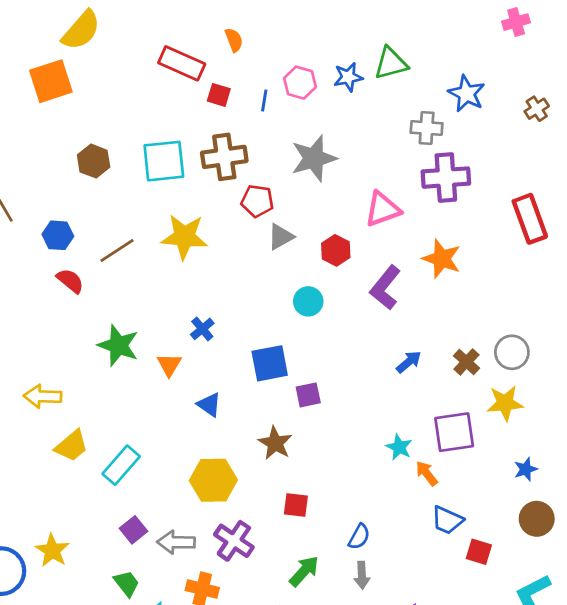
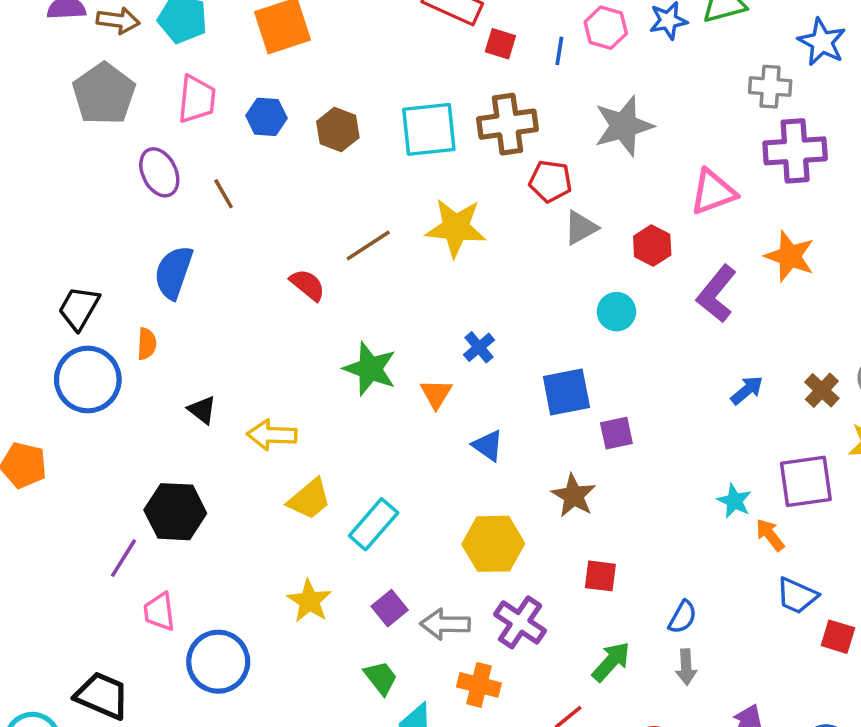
blue hexagon: (58, 235) -> (266, 117), moved
yellow star: (52, 550) -> (309, 601), moved

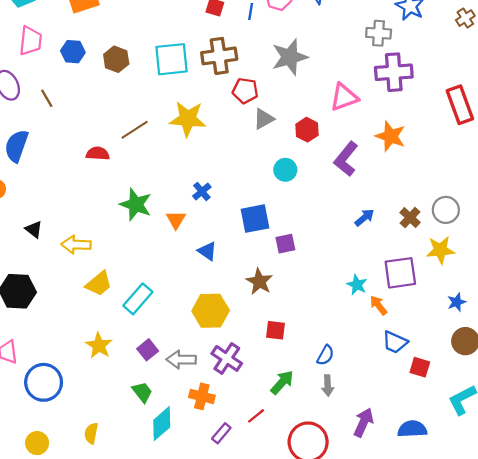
red semicircle: (307, 285) -> (98, 154), turned -35

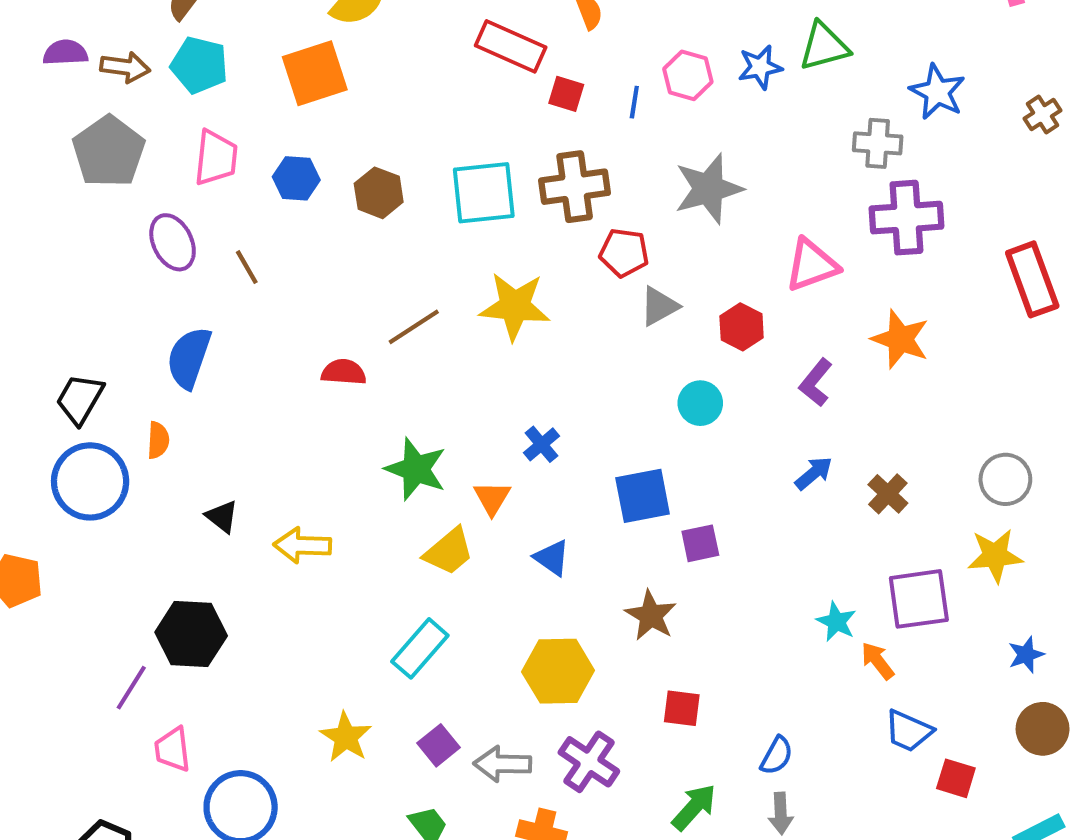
purple L-shape: (346, 159) -> (816, 382), size x0.7
blue arrow: (364, 218) -> (814, 473), moved
brown cross: (410, 218) -> (888, 494), moved
yellow trapezoid: (99, 284) -> (449, 552), moved

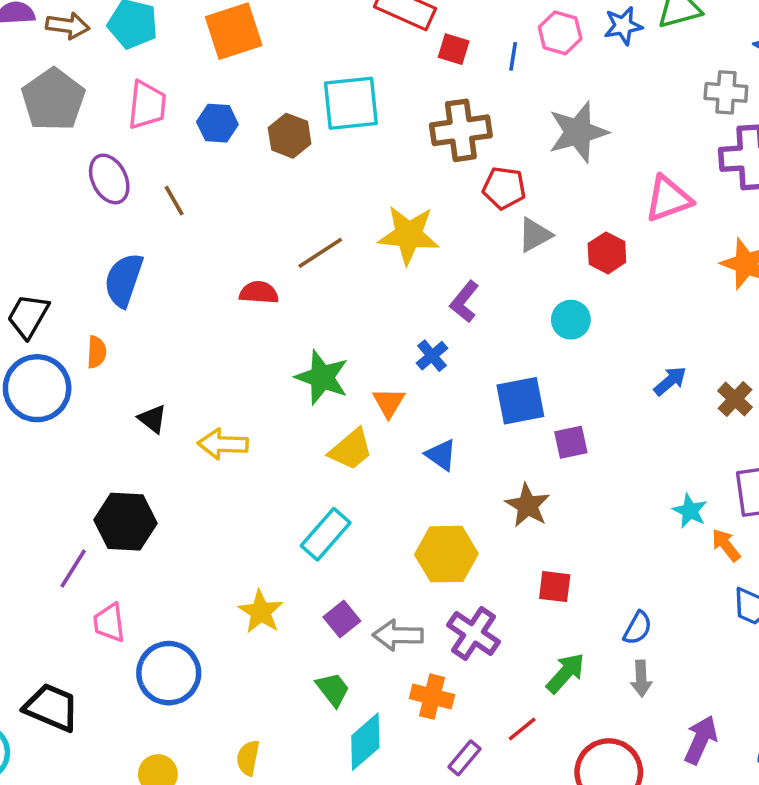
cyan square: (484, 193) -> (351, 103), moved
purple L-shape: (816, 382) -> (464, 302), moved

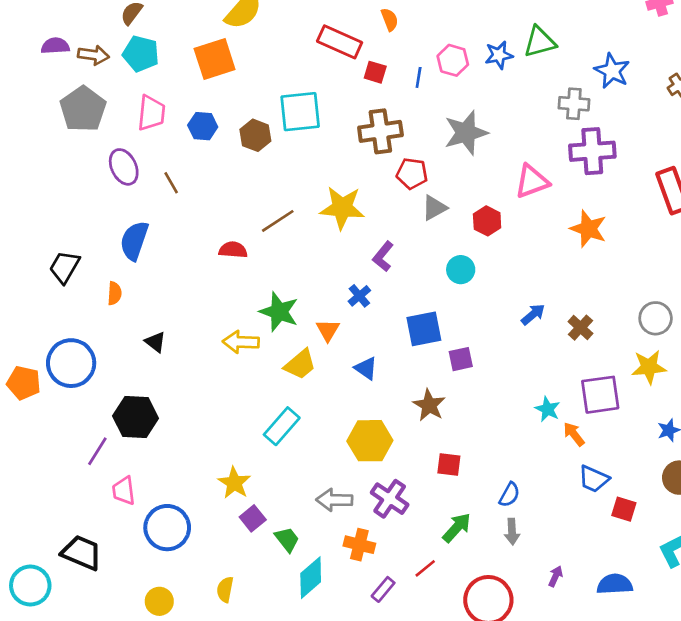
blue circle: (37, 388) -> (71, 363), moved
yellow arrow: (223, 444) -> (241, 342), moved
purple square: (342, 619) -> (253, 518), moved
purple arrow: (701, 740) -> (555, 576), size x0.6

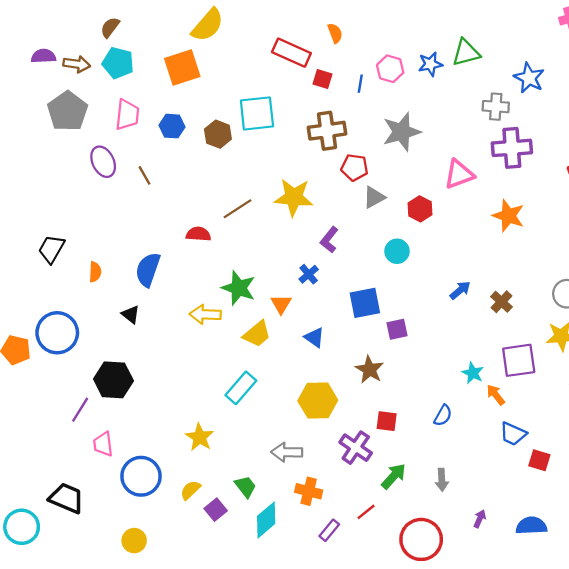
blue semicircle: (134, 241) -> (148, 270), moved
blue semicircle: (509, 495) -> (443, 415), moved
purple cross: (390, 499) -> (356, 448), moved
purple square: (253, 518) -> (216, 510), moved
yellow semicircle: (225, 589) -> (190, 490), moved, turned 35

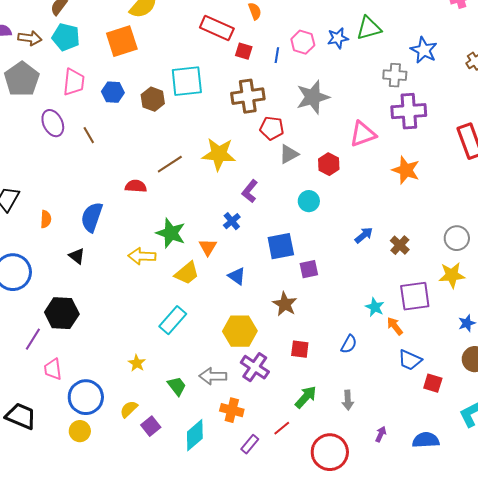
yellow star: (200, 437) -> (137, 363), size x0.7
purple cross: (356, 448) -> (255, 367), moved
green trapezoid: (245, 487) -> (177, 386), moved
yellow circle: (134, 541) -> (80, 431), moved

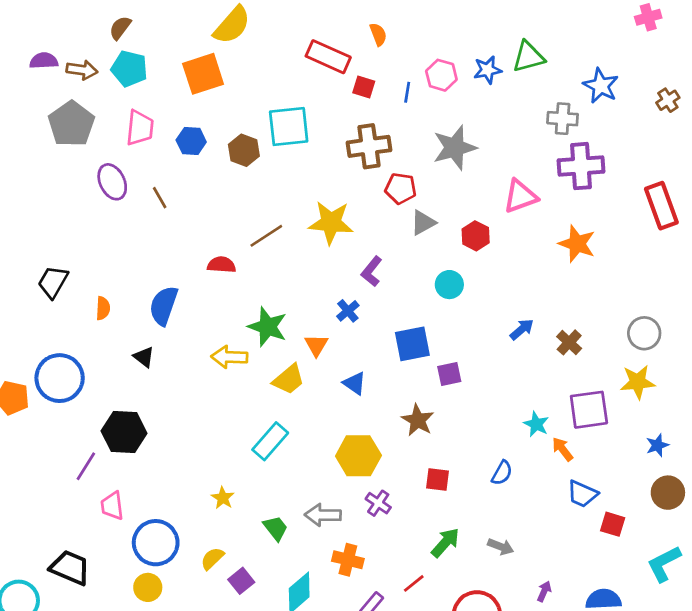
purple cross: (255, 367) -> (378, 503), size x0.7
gray arrow: (348, 400) -> (501, 547), turned -66

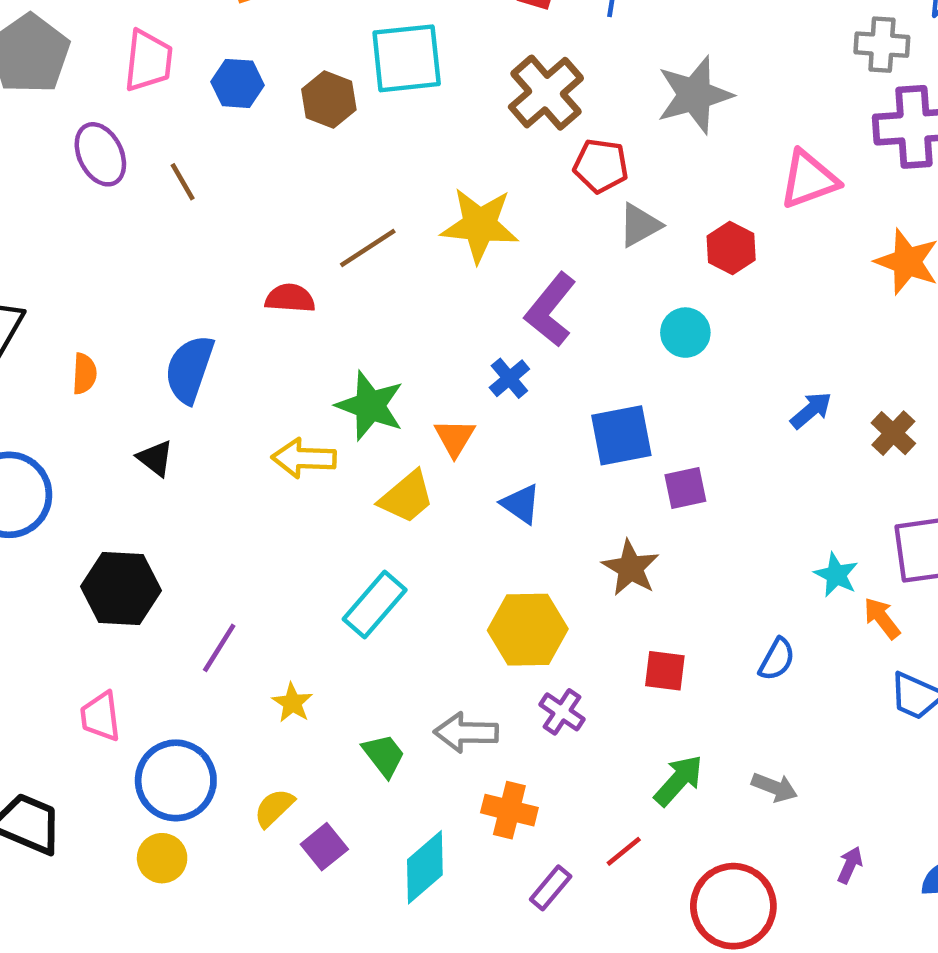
brown cross: (369, 146) -> (546, 93), turned -33
purple L-shape: (372, 271) -> (551, 310), size x1.4
purple line: (86, 466) -> (219, 648), moved

